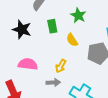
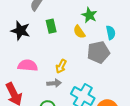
green star: (78, 15) -> (89, 15), moved
yellow semicircle: (72, 40) -> (79, 32), moved

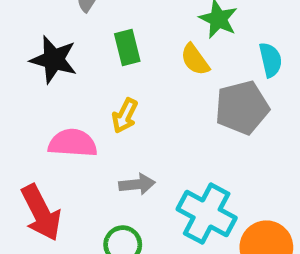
yellow arrow: (61, 66) -> (125, 116), moved

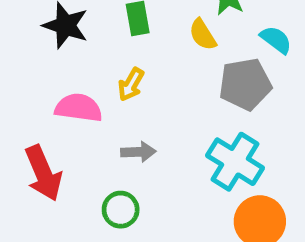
cyan semicircle: (270, 60) -> (276, 40), turned -44
cyan cross: (207, 214) -> (235, 162), moved

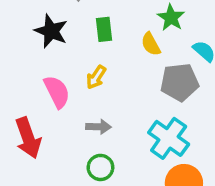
pink semicircle: (79, 108) -> (57, 92), turned 52
green circle: (121, 210) -> (100, 167), moved

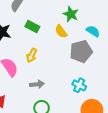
green rectangle: (104, 29) -> (32, 27), turned -48
cyan cross: (169, 138) -> (79, 85), size x0.6

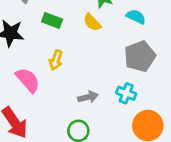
gray pentagon: (81, 51) -> (140, 56), moved
gray arrow: (37, 84) -> (88, 97), moved

